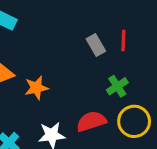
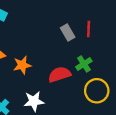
red semicircle: (91, 121) -> (59, 74), moved

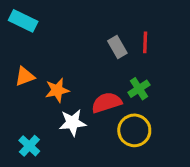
yellow circle: (97, 91) -> (134, 130), moved
white star: (34, 101) -> (73, 123), moved

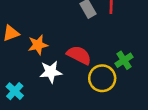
green cross: (139, 89) -> (124, 60), moved
red semicircle: (107, 103) -> (79, 55), turned 45

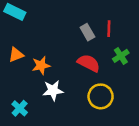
red semicircle: (79, 55) -> (89, 63), moved
green cross: (124, 60) -> (121, 56), moved

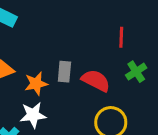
gray rectangle: (87, 32) -> (64, 72), moved, turned 35
white star: (53, 90) -> (33, 115), moved

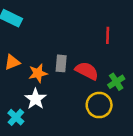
green cross: (136, 72) -> (116, 82), moved
white star: (33, 115) -> (35, 99), turned -30

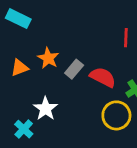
gray rectangle: (61, 63) -> (74, 69), turned 35
orange star: (38, 73) -> (48, 58), moved, turned -30

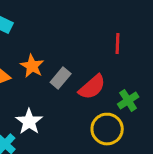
red semicircle: (103, 77) -> (92, 87), turned 112

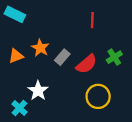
red line: (118, 44) -> (92, 20), moved
green cross: (128, 101) -> (114, 57), moved

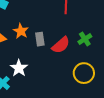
gray rectangle: (62, 57) -> (40, 39), turned -48
yellow circle: (98, 96) -> (84, 73), moved

